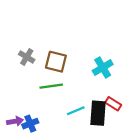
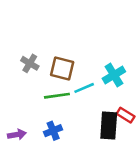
cyan line: (76, 111) -> (84, 88), moved
blue cross: (30, 124) -> (53, 131), moved

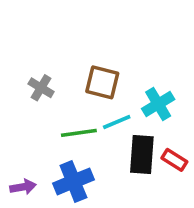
brown square: (62, 69) -> (102, 82), moved
black rectangle: (109, 125) -> (142, 154), moved
blue cross: (53, 131) -> (73, 181), size x1.5

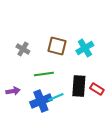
cyan cross: (158, 104) -> (85, 48), moved
cyan line: (117, 122) -> (56, 97), moved
purple arrow: (23, 187) -> (13, 91), moved

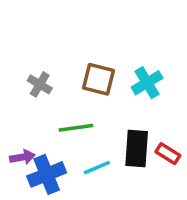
blue cross: (41, 101) -> (47, 174), moved

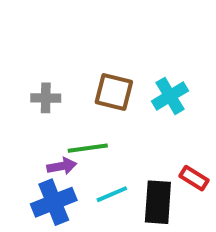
gray cross: (40, 84) -> (46, 98), turned -30
black rectangle: (137, 148) -> (158, 202), moved
purple arrow: (22, 157) -> (62, 166), moved

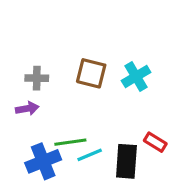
green line: (88, 148) -> (70, 142), moved
purple arrow: (62, 166) -> (27, 109), moved

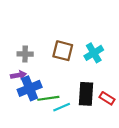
blue cross: (43, 161) -> (30, 88), moved
black rectangle: (126, 161) -> (86, 94), moved

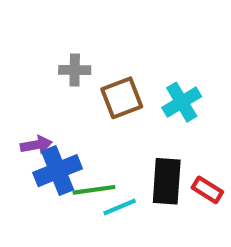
brown square: (63, 51) -> (122, 98), turned -35
gray cross: (25, 54) -> (75, 70), moved

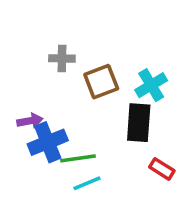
black rectangle: (167, 181) -> (139, 123), moved
red rectangle: (207, 190) -> (162, 169), moved
cyan line: (120, 207) -> (87, 183), moved

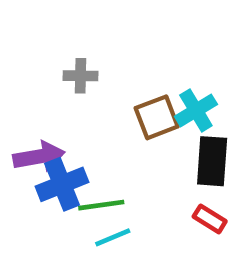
brown square: (101, 82) -> (157, 117), moved
purple arrow: (30, 121) -> (39, 157), size x1.5
black rectangle: (139, 123) -> (212, 161), moved

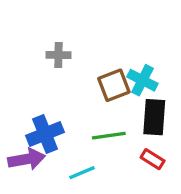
cyan cross: (196, 110) -> (142, 80), turned -32
purple arrow: (39, 157) -> (27, 159), moved
green line: (101, 205) -> (109, 136), moved

